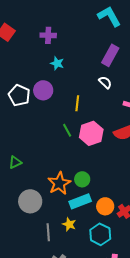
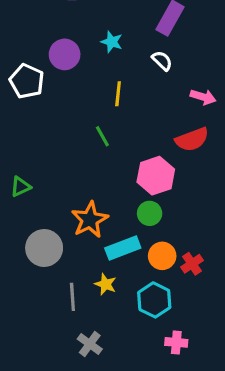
cyan star: (57, 63) -> (112, 42), moved
purple circle: (43, 90) -> (65, 54), moved
pink hexagon: (91, 133) -> (156, 176), moved
green circle: (82, 179) -> (150, 213), moved

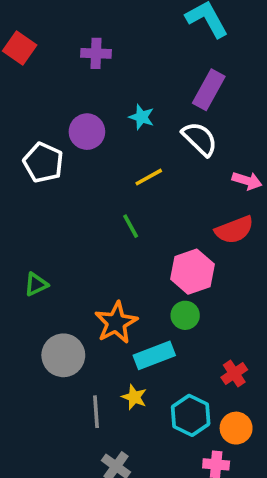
white semicircle: (162, 61) -> (200, 139), size x1.5
yellow line: (118, 94) -> (149, 177), turned 55
orange circle: (162, 256) -> (236, 428), moved

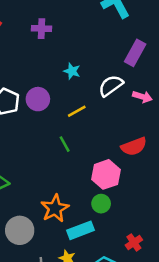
purple rectangle: (209, 90) -> (135, 53), moved
purple circle: (87, 132) -> (38, 99), moved
white semicircle: (200, 139) -> (111, 86), turned -80
pink arrow: (247, 181) -> (142, 97), moved

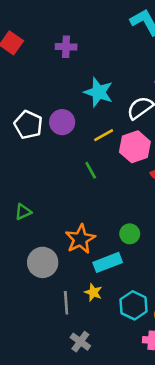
cyan star: (72, 71) -> (99, 92), size x1.6
pink hexagon: (106, 174) -> (135, 147), moved

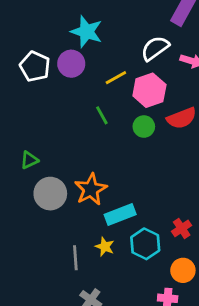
cyan star: (99, 92) -> (87, 32), moved
green circle: (130, 234) -> (144, 127), moved
gray circle: (43, 262) -> (50, 194), moved
cyan hexagon: (134, 305) -> (145, 244), moved

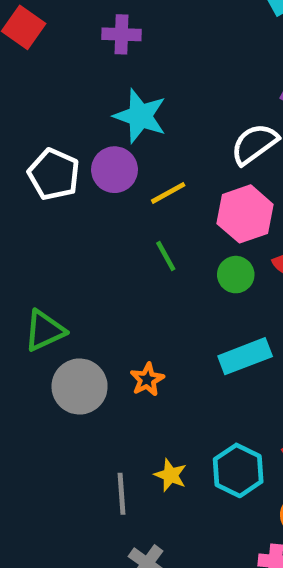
yellow line: (116, 78) -> (168, 193), moved
green triangle: (29, 160) -> (45, 331), size x1.4
orange star: (91, 189) -> (147, 380), size x0.6
cyan rectangle: (120, 214) -> (245, 356), moved

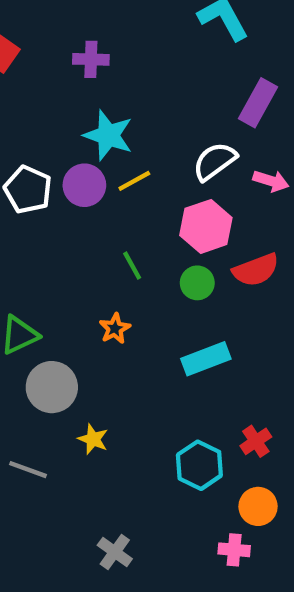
yellow line: (168, 193) -> (134, 181), moved
orange star: (147, 380) -> (115, 328), moved
yellow star: (170, 475) -> (93, 439), moved
gray line: (121, 494) -> (28, 470), moved, turned -66

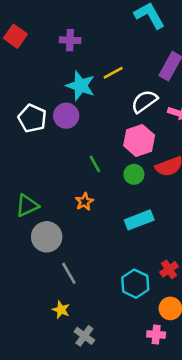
yellow line: (134, 181) -> (113, 73), moved
yellow star: (93, 439) -> (61, 310), moved
gray line: (28, 470) -> (69, 273), moved, turned 40

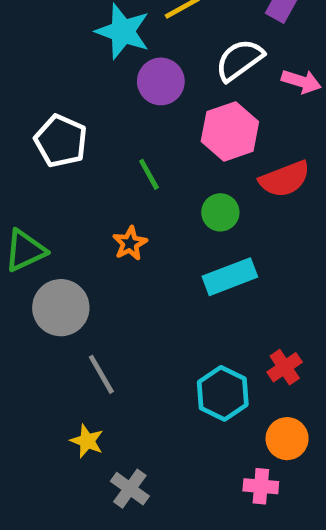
purple circle: (66, 116) -> (161, 81), moved
white pentagon: (32, 118) -> (61, 141), moved
green circle: (134, 174) -> (220, 212), moved

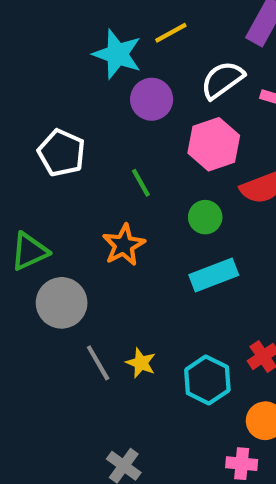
orange star: (130, 243) -> (124, 245), size x1.4
yellow star: (87, 441) -> (141, 363), moved

